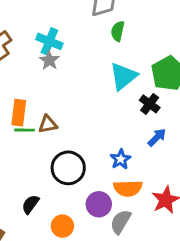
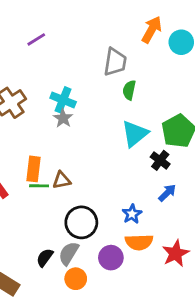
gray semicircle: (121, 222) -> (69, 253), moved

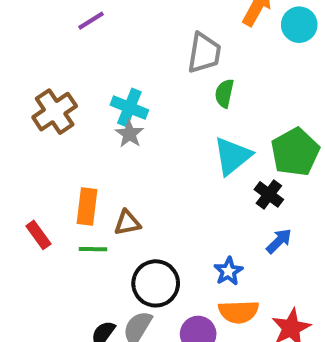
green line: (39, 186) -> (93, 249), moved

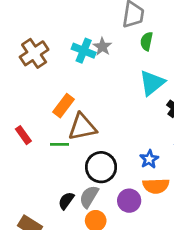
gray star: (129, 134) -> (102, 47), moved
orange rectangle: (87, 207) -> (64, 106), moved, turned 30
brown triangle: (127, 223) -> (82, 127), size x1.6

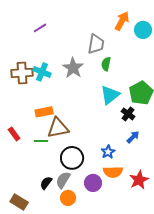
gray star: (102, 47) -> (73, 68), size x1.5
cyan cross: (84, 51) -> (42, 72), moved
brown cross: (34, 53) -> (22, 73), turned 30
orange rectangle: (64, 106) -> (44, 112), turned 42

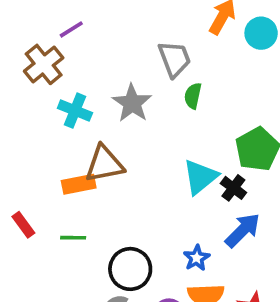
gray trapezoid: (96, 44) -> (174, 59), turned -30
brown cross: (22, 73) -> (44, 64), moved, turned -35
cyan triangle: (110, 95) -> (200, 177), moved
brown triangle: (58, 128) -> (104, 164), moved
blue arrow: (133, 137) -> (243, 230), size x1.5

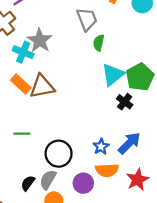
gray star: (132, 103) -> (40, 40), moved
cyan triangle: (200, 177) -> (113, 75), moved
orange rectangle: (79, 184) -> (21, 84), moved, turned 54
blue arrow: (243, 230) -> (129, 143), moved

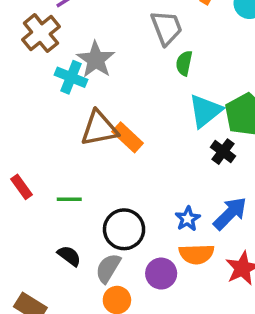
orange rectangle: (21, 84) -> (128, 137), moved
black semicircle: (28, 183) -> (69, 256), moved, turned 91

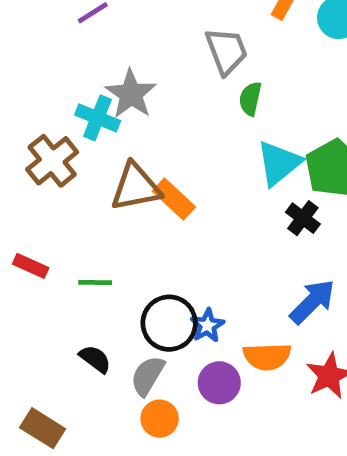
brown cross: (41, 33) -> (52, 161), moved
red rectangle: (21, 187) -> (31, 266), turned -30
blue star: (188, 219) -> (207, 326), moved

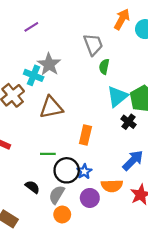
orange rectangle: (174, 199) -> (85, 135), moved, turned 60
green line: (95, 283) -> (48, 154), moved

